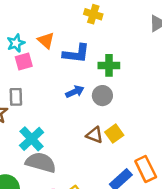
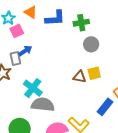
blue arrow: (75, 92) -> (25, 51), moved
gray circle: (102, 96) -> (91, 44), moved
yellow square: (114, 134) -> (94, 73), turned 32

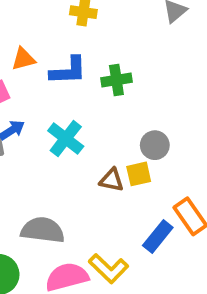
orange triangle: (31, 12) -> (23, 59), turned -48
gray circle: (91, 44) -> (155, 145), moved
cyan cross: (33, 88) -> (66, 139), moved

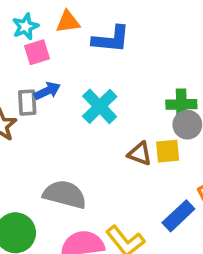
green cross: (116, 80) -> (181, 104), moved

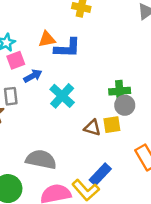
orange triangle: (68, 22) -> (47, 39), moved
blue arrow: (47, 91) -> (33, 76), moved
blue rectangle: (178, 216) -> (100, 174), moved

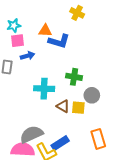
green cross: (120, 91) -> (74, 77), moved
cyan cross: (62, 96) -> (44, 89), moved, turned 36
gray semicircle: (41, 159) -> (31, 134), moved, turned -50

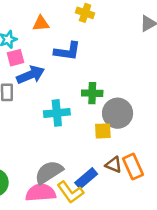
orange triangle: (45, 31) -> (41, 23), moved
blue arrow: (28, 56) -> (31, 75), size x1.5
gray circle: (92, 95) -> (118, 113), size x1.5
brown triangle: (63, 106) -> (114, 165), moved

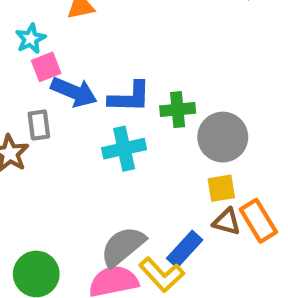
blue L-shape: (67, 51) -> (130, 97), moved
blue arrow: (31, 75) -> (74, 92), turned 52
yellow square: (103, 131) -> (221, 188), moved

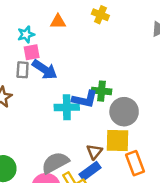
blue L-shape: (130, 97) -> (85, 99), moved
gray rectangle: (39, 125) -> (23, 70), moved
yellow square: (221, 188) -> (118, 141), size x1.5
brown triangle: (227, 222) -> (94, 152), moved, turned 42

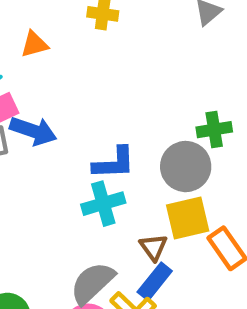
green cross: (102, 91) -> (214, 130), moved
cyan cross: (67, 107) -> (103, 204), moved

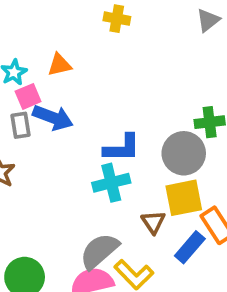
orange triangle: (34, 44) -> (59, 65), moved
blue rectangle: (155, 282) -> (190, 247), moved

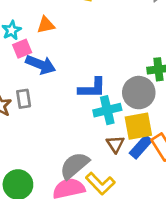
gray rectangle: (21, 125) -> (24, 99), moved
cyan cross: (111, 183) -> (107, 110), moved
blue rectangle: (190, 247) -> (141, 147), moved

